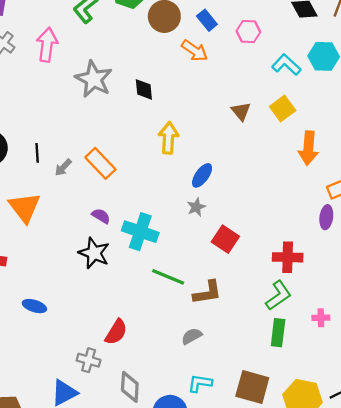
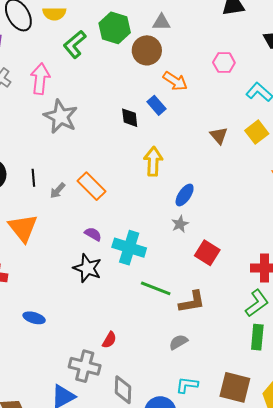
blue rectangle: (207, 20) -> (156, 105), moved
gray star: (94, 79) -> (61, 117), moved
red semicircle: (116, 332) -> (109, 340), size x0.7
gray cross: (89, 360) -> (85, 366), size x1.4

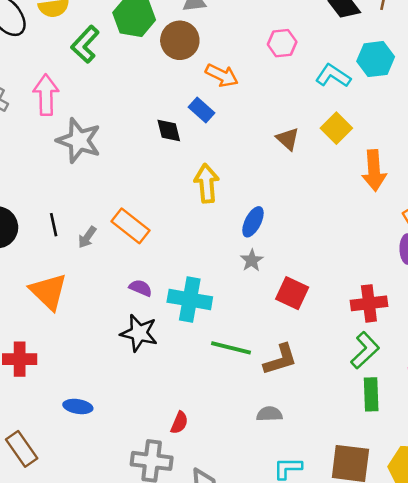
gray semicircle: (178, 342) -> (269, 414), turned 36

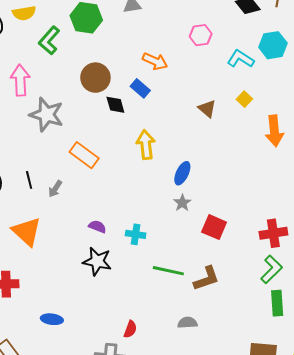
brown circle: (180, 40) -> (95, 78), moved
yellow square: (336, 128) -> (244, 99), size x0.7
orange rectangle: (131, 226) -> (84, 155), moved
cyan cross: (190, 299) -> (136, 234), size x0.6
gray semicircle: (269, 414) -> (187, 323), moved

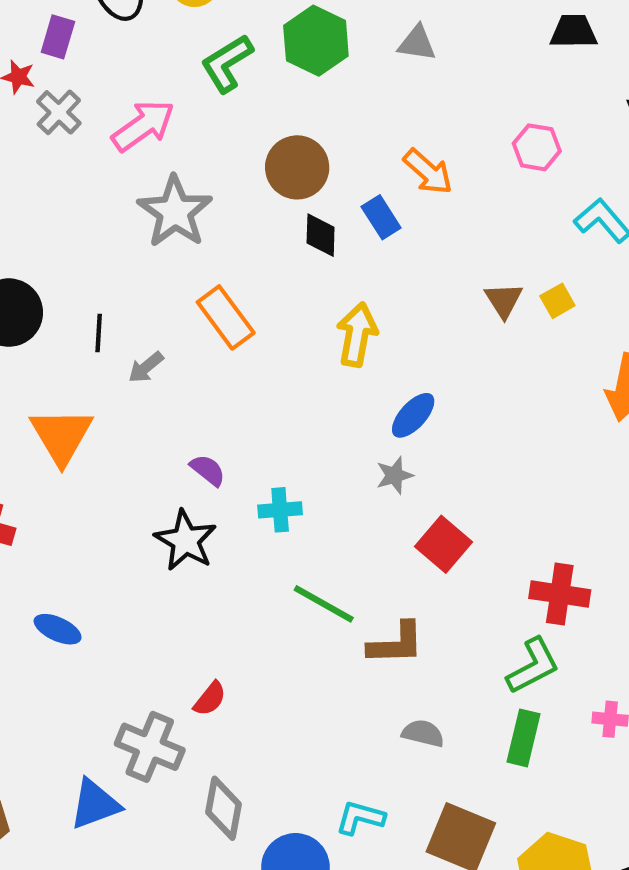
pink arrow: (20, 80) -> (143, 126), turned 40
yellow square: (244, 99) -> (557, 301), moved
cyan cross: (136, 234) -> (280, 510), turned -30
gray semicircle: (187, 323) -> (423, 733), moved

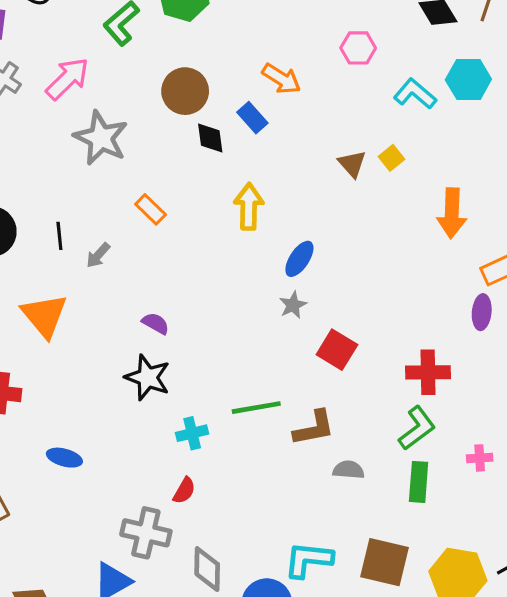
orange rectangle: (226, 317) -> (151, 209), size x0.7
cyan cross: (280, 510) -> (192, 433), moved
green line: (324, 604) -> (256, 408), turned -30
gray semicircle: (423, 733) -> (348, 470), moved
cyan L-shape: (360, 818) -> (308, 560), size x1.4

